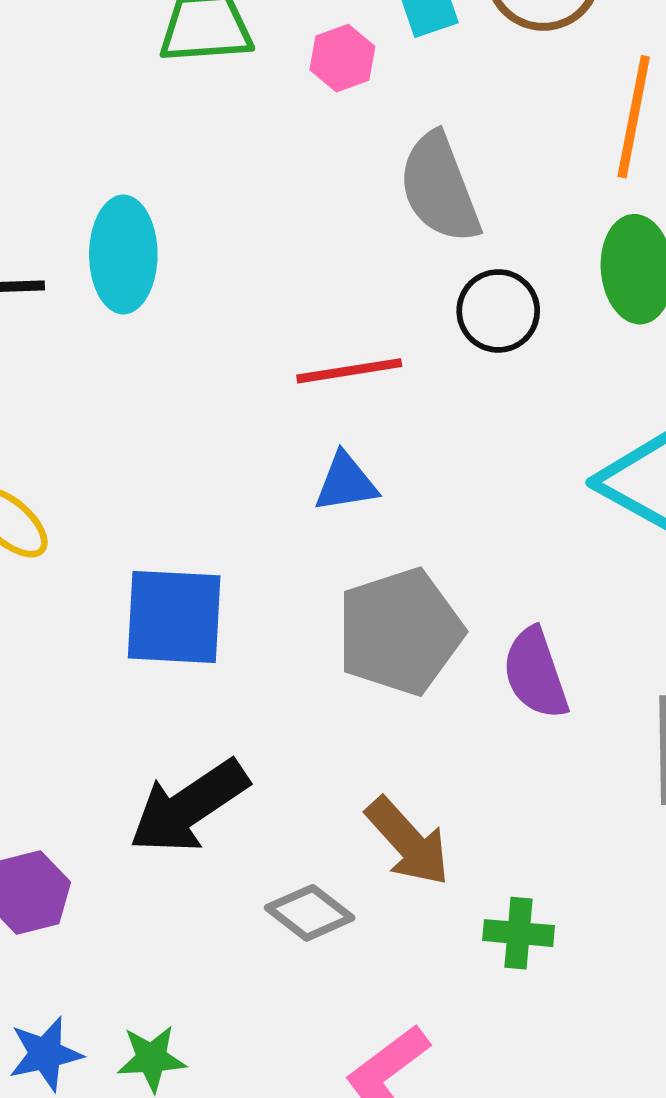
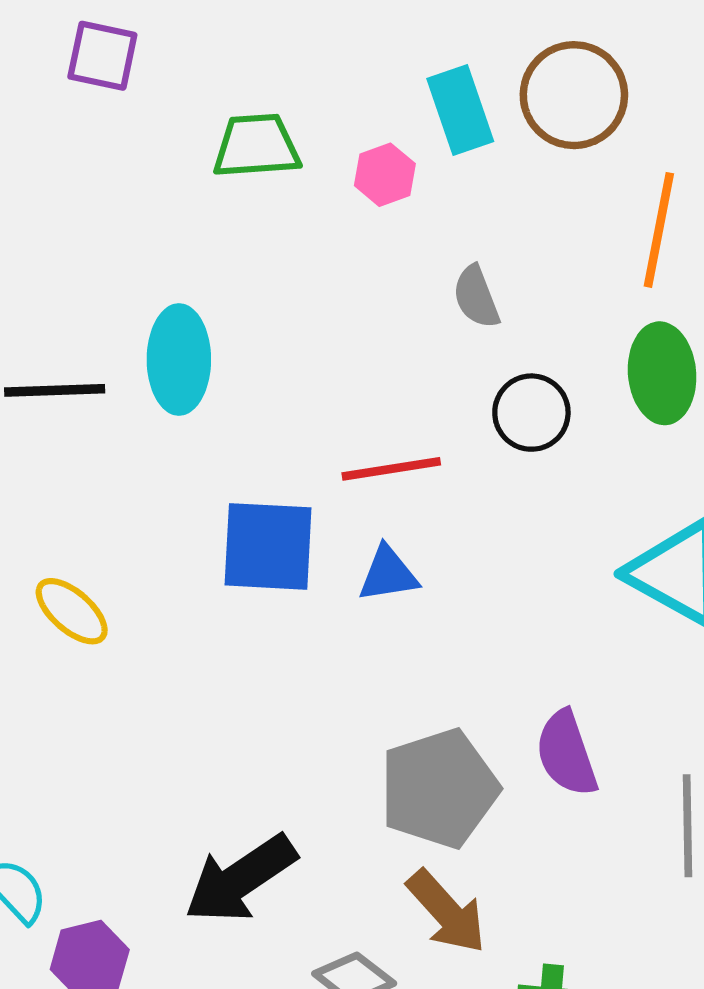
gray semicircle: (439, 188) -> (476, 297), size x0.6
blue square: (174, 617) -> (268, 546), moved
gray pentagon: (400, 632) -> (439, 789), moved

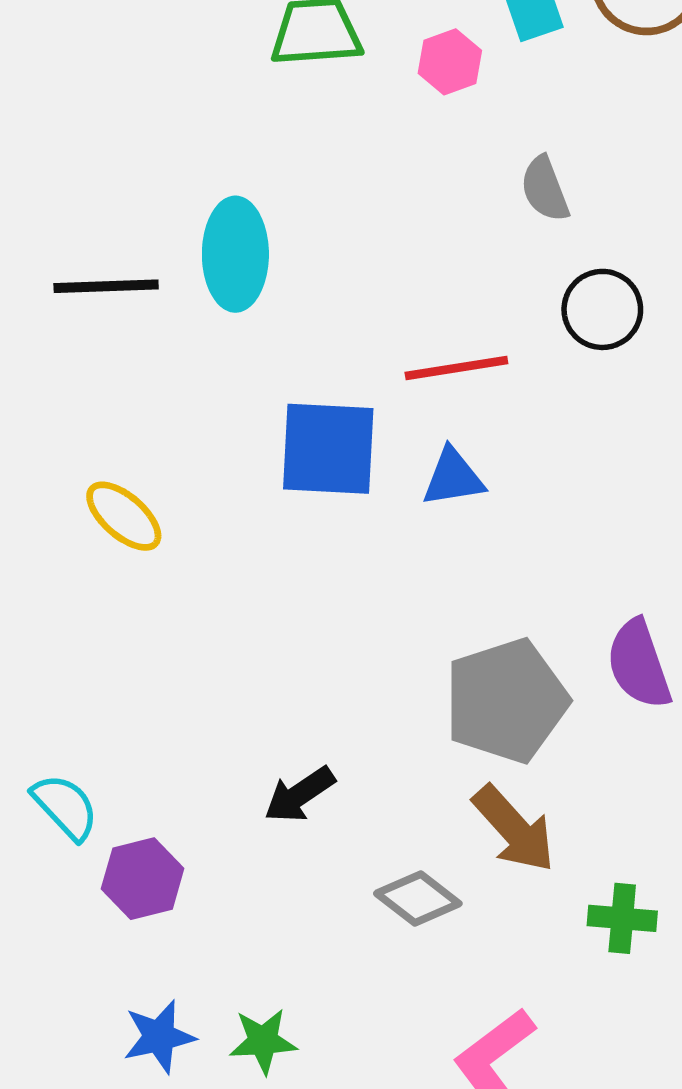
black arrow: (240, 879) -> (300, 795), size x0.6

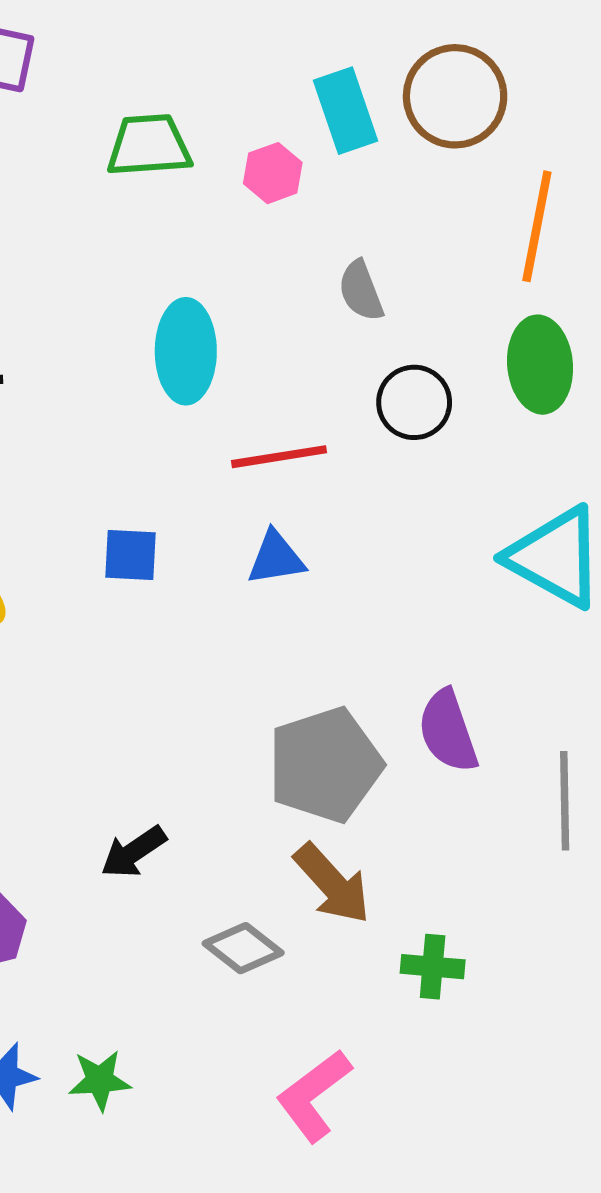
cyan ellipse: (235, 254) -> (186, 351), moved
blue square: (328, 449) -> (130, 555), moved, size x0.6

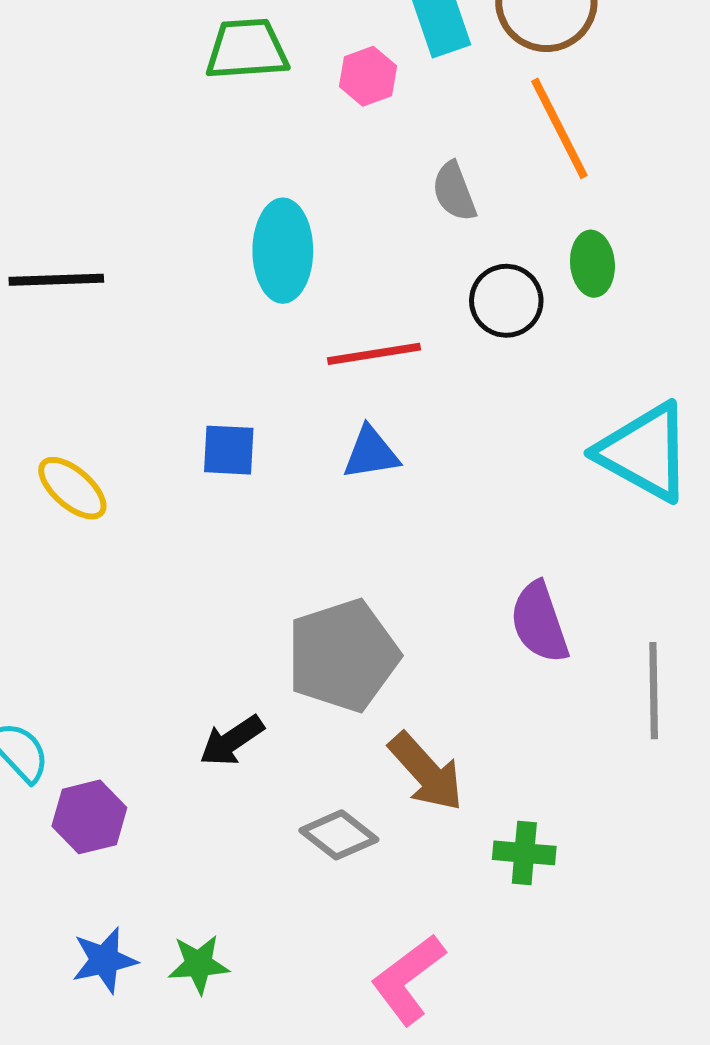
orange line: (537, 226) -> (559, 128), moved, turned -38
green ellipse: (540, 365) -> (592, 264), moved, size x0.7
gray pentagon: (325, 765) -> (343, 656), moved

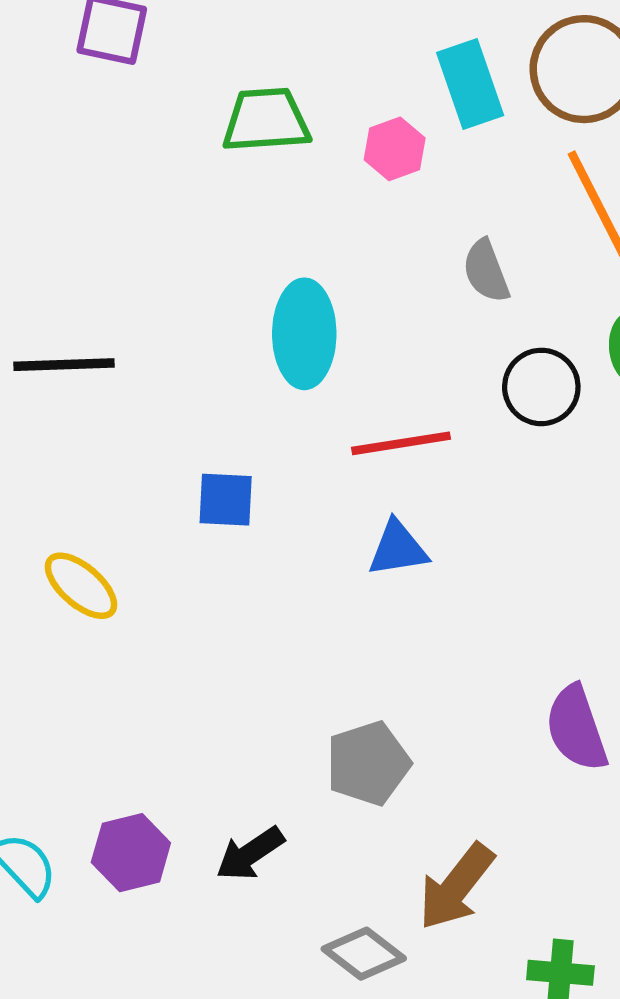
blue square: (229, 450) -> (226, 500), moved
gray pentagon: (343, 656) -> (368, 763), size x0.7
brown arrow: (426, 772) -> (456, 887), turned 80
purple hexagon: (89, 817) -> (131, 853), moved

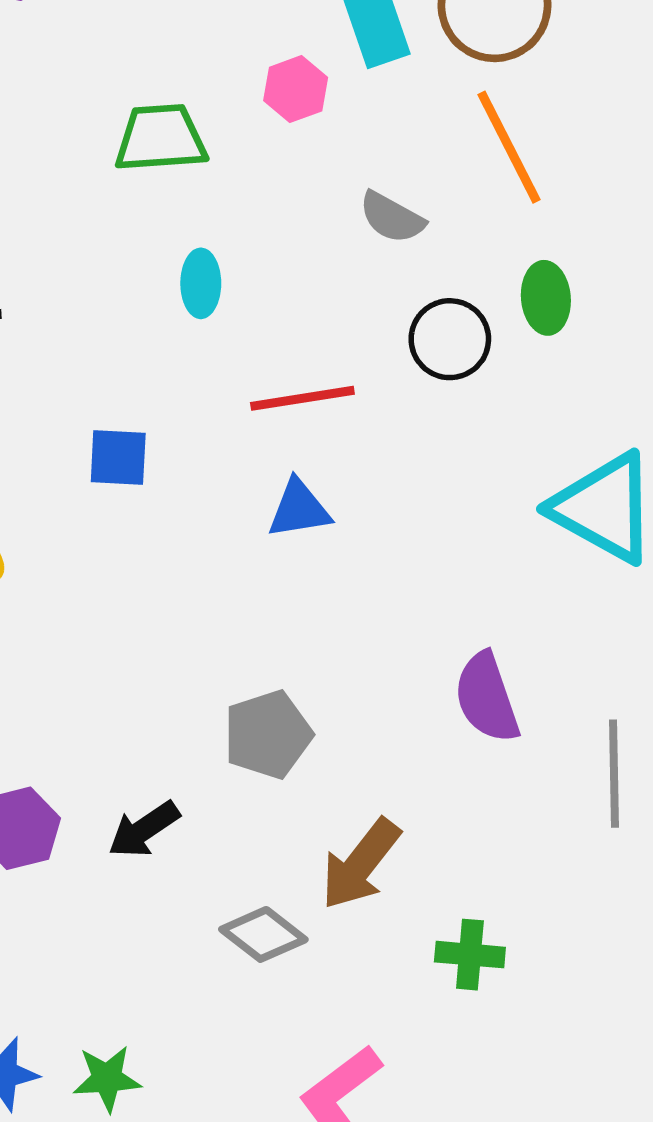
green trapezoid: (266, 120) -> (161, 138), moved
gray semicircle: (486, 271) -> (392, 217), turned -40
cyan ellipse: (304, 334) -> (201, 283), size x0.6

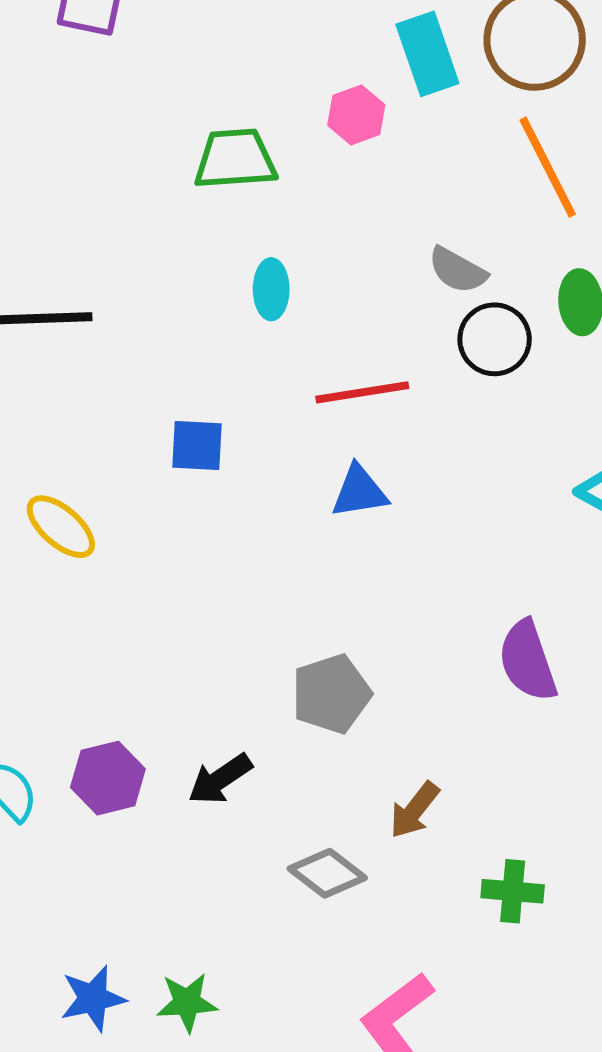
gray semicircle: (392, 217) -> (457, 270), moved
brown arrow: (360, 864) -> (414, 810), size x0.7

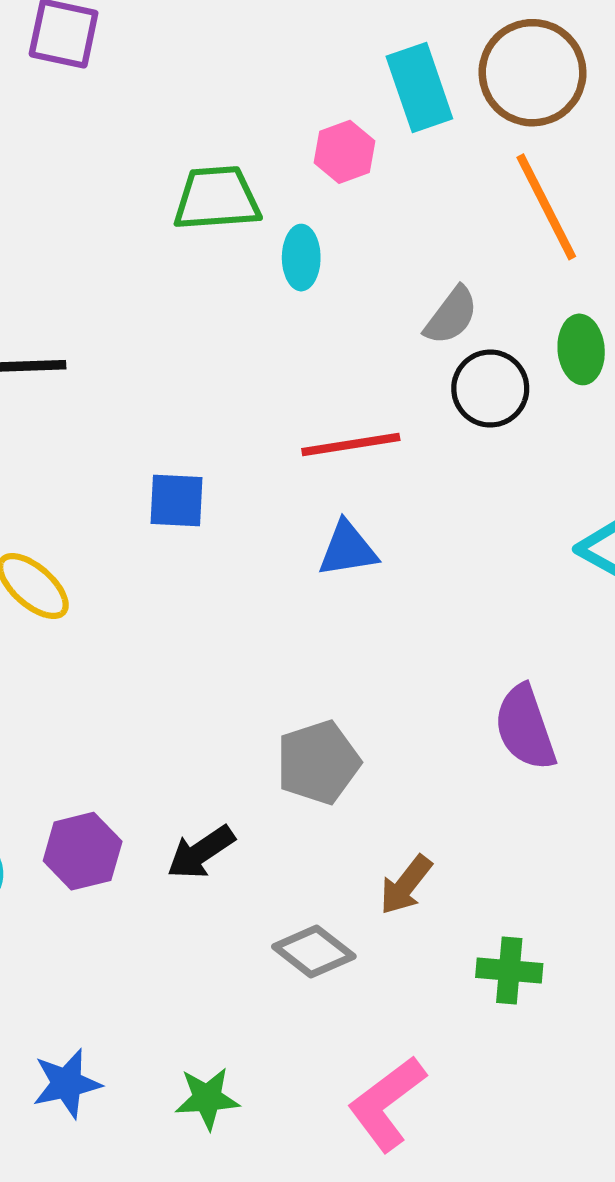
gray semicircle: (457, 270) -> (451, 316), turned -82
cyan ellipse: (271, 289) -> (301, 258), moved
green star: (187, 1002) -> (207, 1098), moved

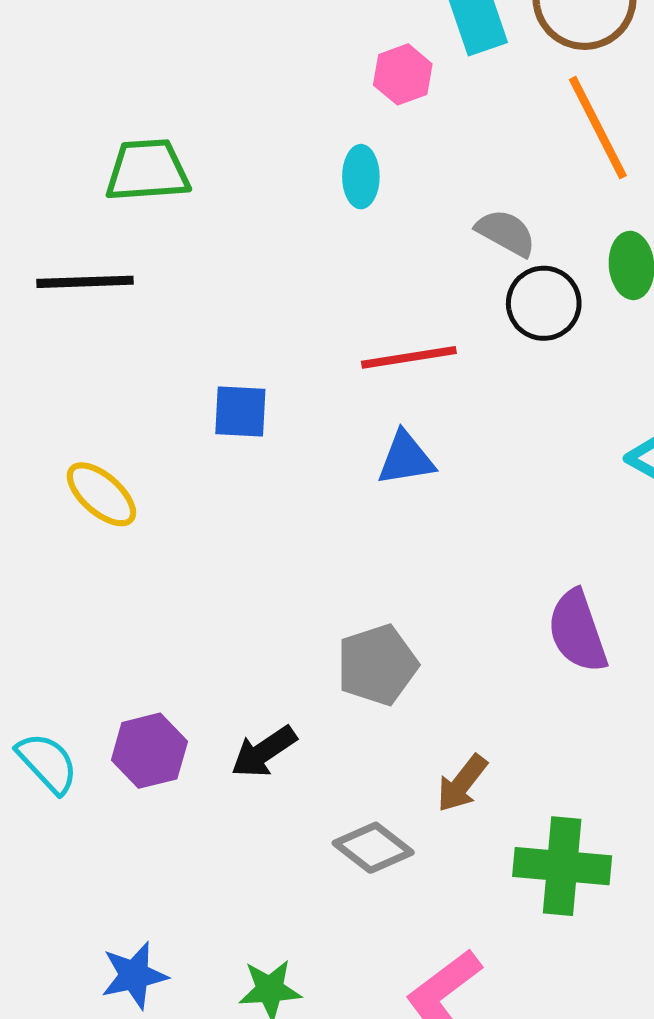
green trapezoid: (217, 198) -> (147, 170), moved
gray semicircle: (451, 316) -> (506, 233), turned -98
green cross: (509, 970) -> (562, 866), size x1.5

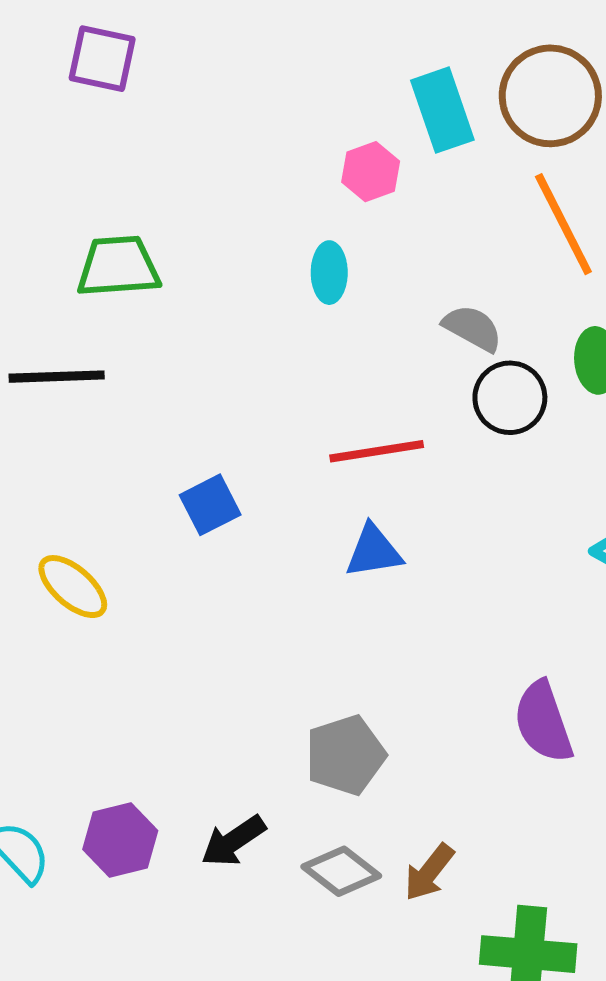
blue square: (240, 412) -> (210, 505), turned -30
gray diamond: (373, 848) -> (341, 871), moved

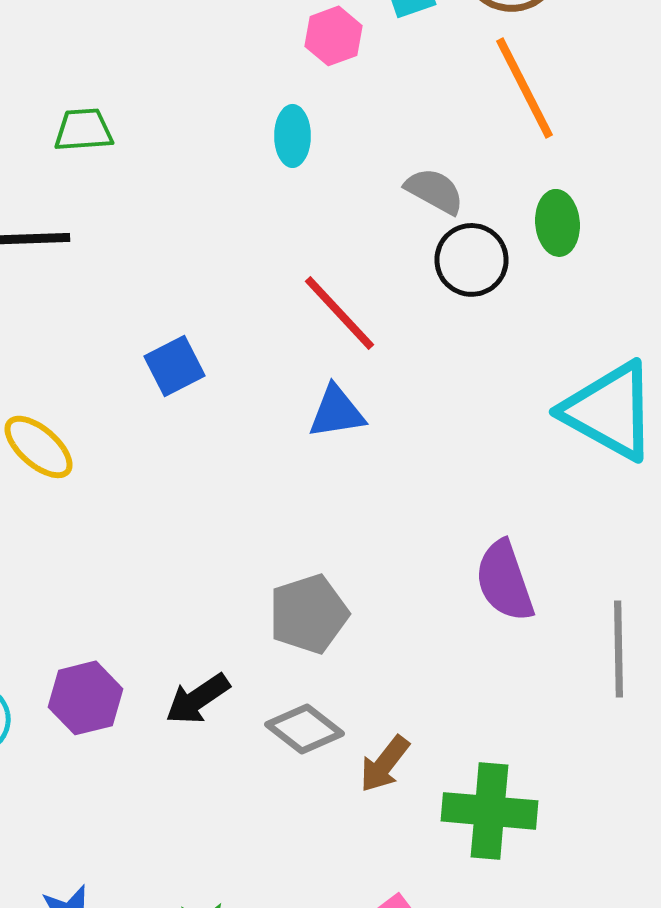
green trapezoid: (118, 267) -> (84, 130), size x0.7
red line: (377, 451) -> (340, 313), turned 56
brown arrow: (429, 872) -> (384, 764), moved

